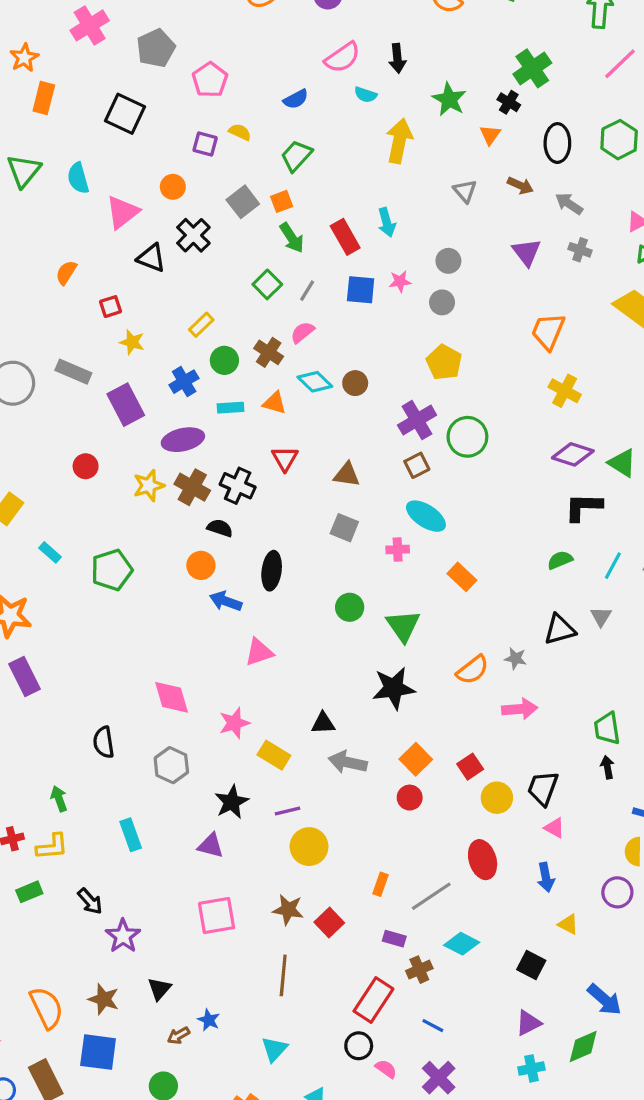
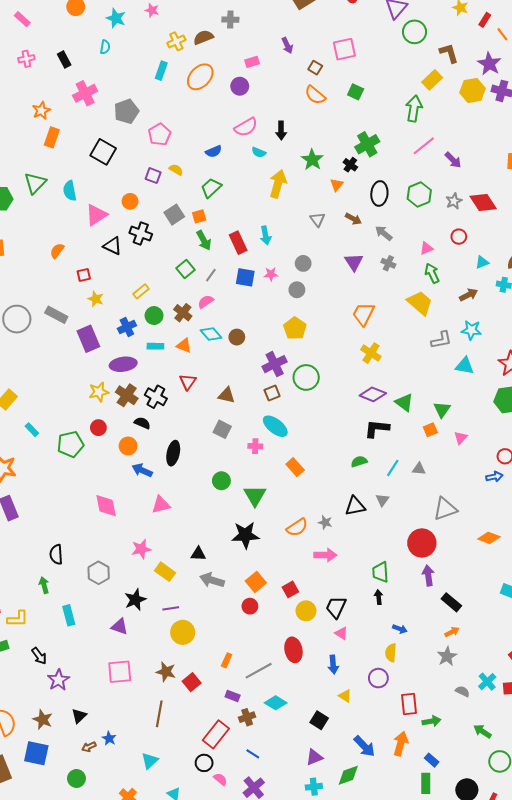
black cross: (193, 235) -> (141, 233), turned -30
red circle: (86, 466) -> (98, 428), moved
pink diamond: (172, 697) -> (106, 506), moved
green arrow: (59, 799) -> (44, 585), moved

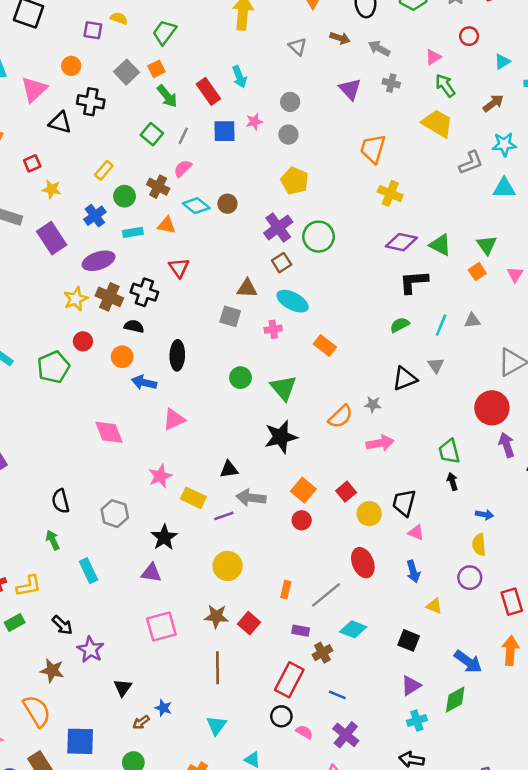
brown triangle: (227, 395) -> (247, 288), moved
purple line: (171, 608) -> (224, 516), moved
brown star: (43, 720) -> (52, 671), moved

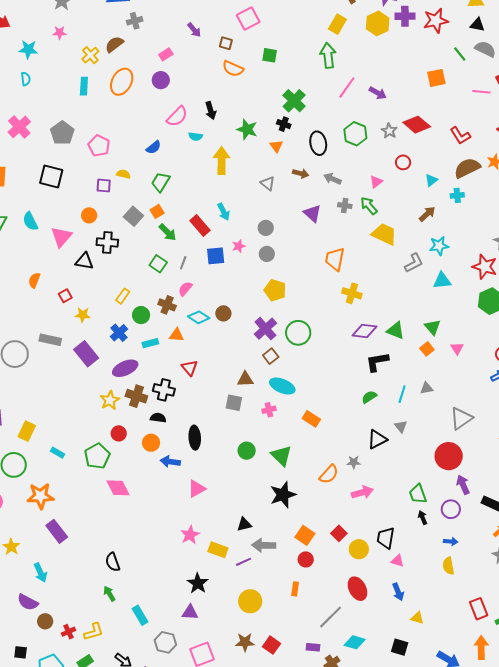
green arrow: (445, 86) -> (369, 206), moved
pink diamond: (109, 432) -> (118, 488), moved
gray hexagon: (115, 514) -> (165, 642), moved
purple circle: (470, 578) -> (451, 509), moved
orange rectangle: (286, 590) -> (295, 589), moved

